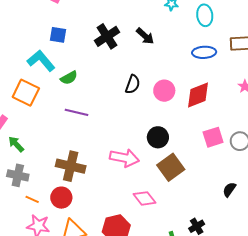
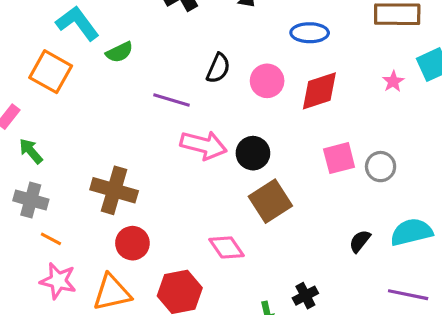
blue ellipse: (204, 52) -> (310, 33), moved
purple line: (76, 112) -> (172, 100), moved
pink arrow: (124, 158) -> (204, 145), moved
red circle: (61, 198) -> (132, 243), moved

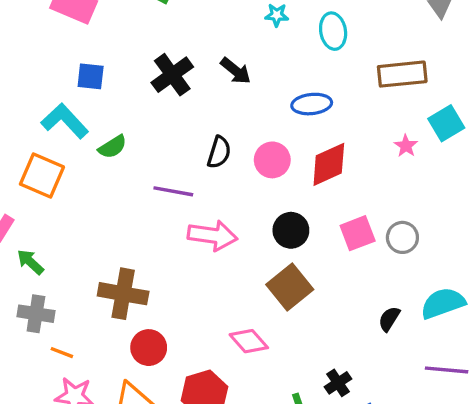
black circle: (253, 153) -> (291, 230), moved

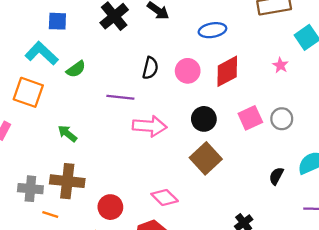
pink star: (406, 146) -> (280, 65), moved
green arrow: (30, 262) -> (67, 133), moved
brown cross: (123, 294) -> (67, 181), moved
pink diamond: (249, 341) -> (165, 198), moved

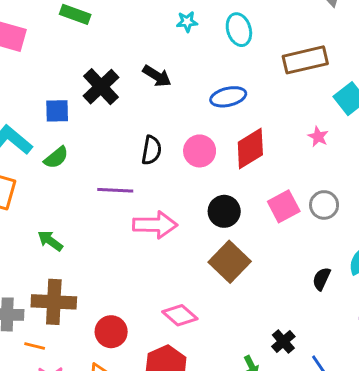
blue square: (57, 21) -> (57, 111), moved

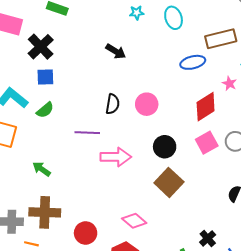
black cross: (101, 87) -> (41, 47), moved
blue ellipse: (228, 97) -> (193, 62), moved
pink star: (318, 137) -> (229, 83), moved
red diamond: (250, 148) -> (206, 107), moved

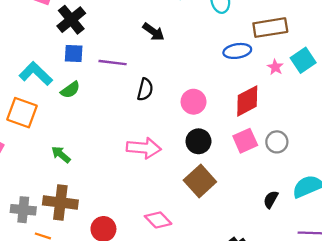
pink star: (229, 83) -> (275, 67), moved
pink circle: (147, 104) -> (194, 102), moved
purple line: (87, 133) -> (113, 63), moved

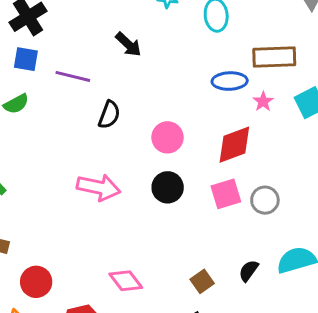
pink star: (275, 67) -> (263, 102), moved
brown square: (200, 181) -> (202, 281), moved, size x0.6
pink diamond: (158, 220) -> (126, 281), moved

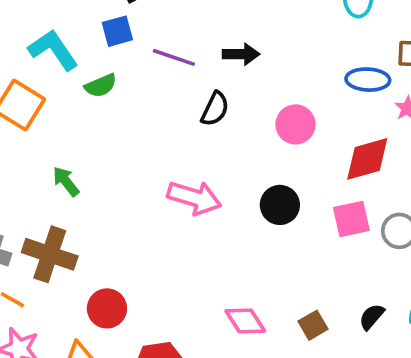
black arrow: (128, 44) -> (241, 54), moved, turned -48
blue square: (26, 59) -> (117, 31), turned -30
pink circle: (167, 137) -> (295, 124), moved
pink diamond: (126, 281) -> (245, 321), moved

